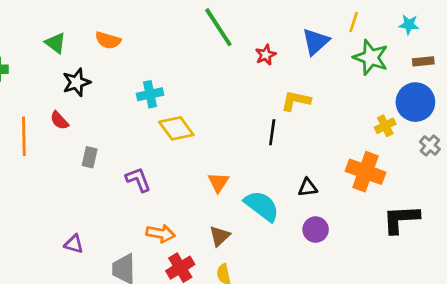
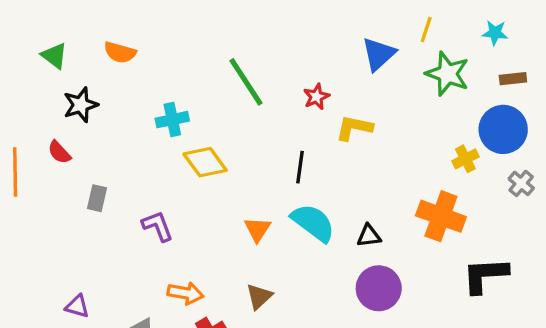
green line: (218, 27) -> (246, 82), moved
red star: (266, 55) -> (316, 97), moved
black line: (272, 132) -> (300, 167), moved
cyan semicircle: (262, 206) -> (313, 223), moved
purple circle: (316, 230) -> (379, 288), size x1.4

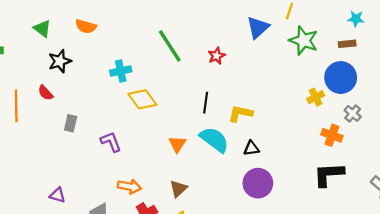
cyan star: (495, 33) -> (356, 19), moved
yellow L-shape: (354, 128) -> (240, 113), moved
orange cross: (441, 216) -> (332, 135), moved, size x0.7

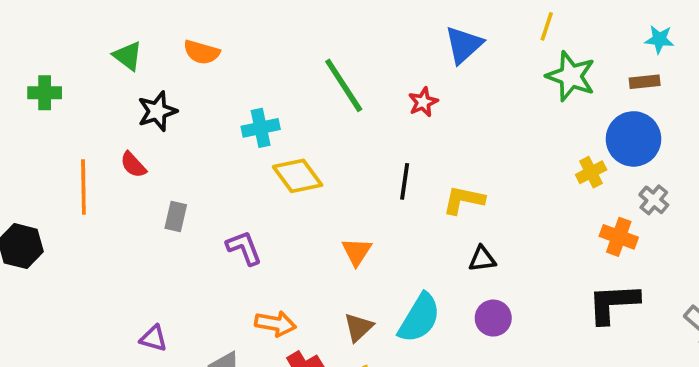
blue triangle: (258, 27) -> (464, 45), moved
cyan semicircle: (214, 140) -> (419, 318), moved, turned 84
purple circle: (258, 183) -> (493, 318), size x0.7

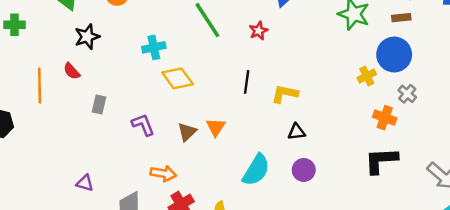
brown triangle: (358, 327) -> (187, 132), moved

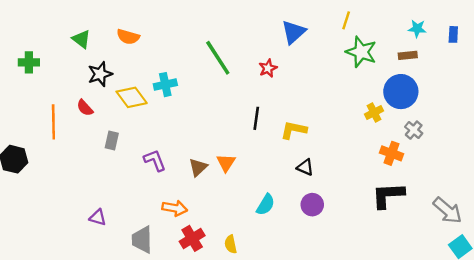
yellow diamond: (178, 78) -> (132, 97), moved
black triangle: (297, 132) -> (305, 167), turned 30
cyan semicircle: (256, 170) -> (266, 205), size x0.7

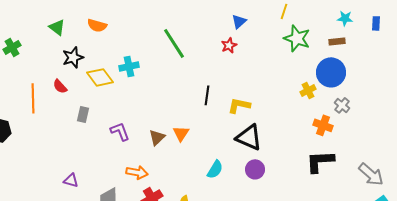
blue triangle: (294, 32) -> (239, 21), size x0.7
green cross: (29, 62) -> (12, 47), turned -30
red star: (268, 68) -> (229, 45), moved
black triangle: (305, 167) -> (249, 137), size x1.8

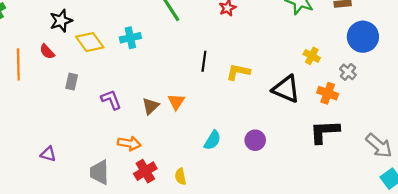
cyan cross: (129, 66) -> (130, 38), moved
blue circle: (331, 72) -> (363, 37), moved
yellow cross: (308, 90) -> (312, 56), turned -35
black triangle: (249, 137) -> (286, 89), moved
purple triangle: (71, 180) -> (48, 154), moved

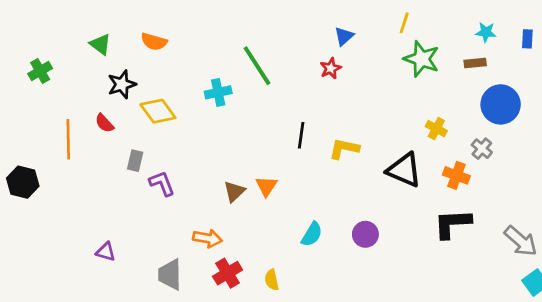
cyan cross: (130, 38) -> (218, 92), moved
purple L-shape: (111, 100) -> (162, 183), moved

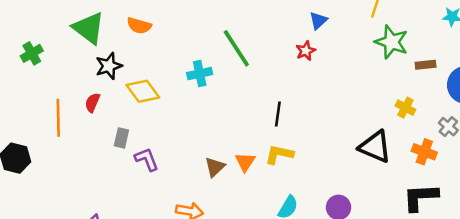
green triangle: (100, 44) -> (89, 28), size x1.6
brown rectangle: (475, 63) -> (426, 65), moved
red semicircle: (104, 123) -> (92, 103), turned 66
yellow L-shape: (344, 149) -> (279, 154), moved

